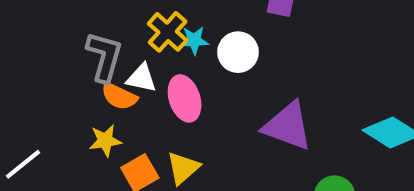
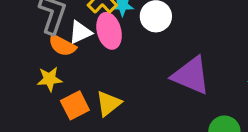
white triangle: (141, 78) -> (80, 32), turned -40
pink ellipse: (185, 98) -> (109, 31), moved

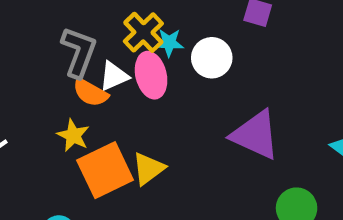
yellow star: (50, 79) -> (73, 135), turned 30
orange square: (75, 105) -> (105, 170), size x1.5

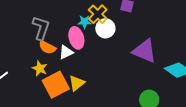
yellow cross: (143, 32) -> (98, 14), moved
white triangle: (114, 76) -> (66, 52), moved
purple triangle: (255, 135) -> (144, 51), moved

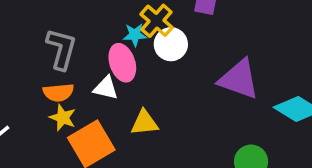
orange semicircle: (47, 47) -> (58, 92), moved, turned -30
white triangle: (66, 52) -> (106, 88), turned 42
yellow triangle: (77, 83) -> (145, 123), moved, turned 36

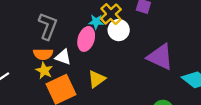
pink ellipse: (122, 63) -> (86, 39), turned 30
white triangle: (106, 88) -> (63, 57), moved
yellow triangle: (145, 123) -> (97, 79), turned -36

